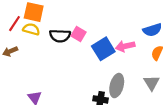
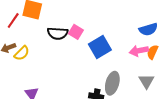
yellow semicircle: (31, 29) -> (22, 53), moved, turned 119
pink arrow: (125, 46) -> (139, 51), moved

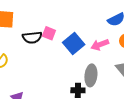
pink arrow: (139, 51) -> (100, 45), moved

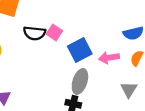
gray ellipse: (91, 75) -> (80, 81), moved

